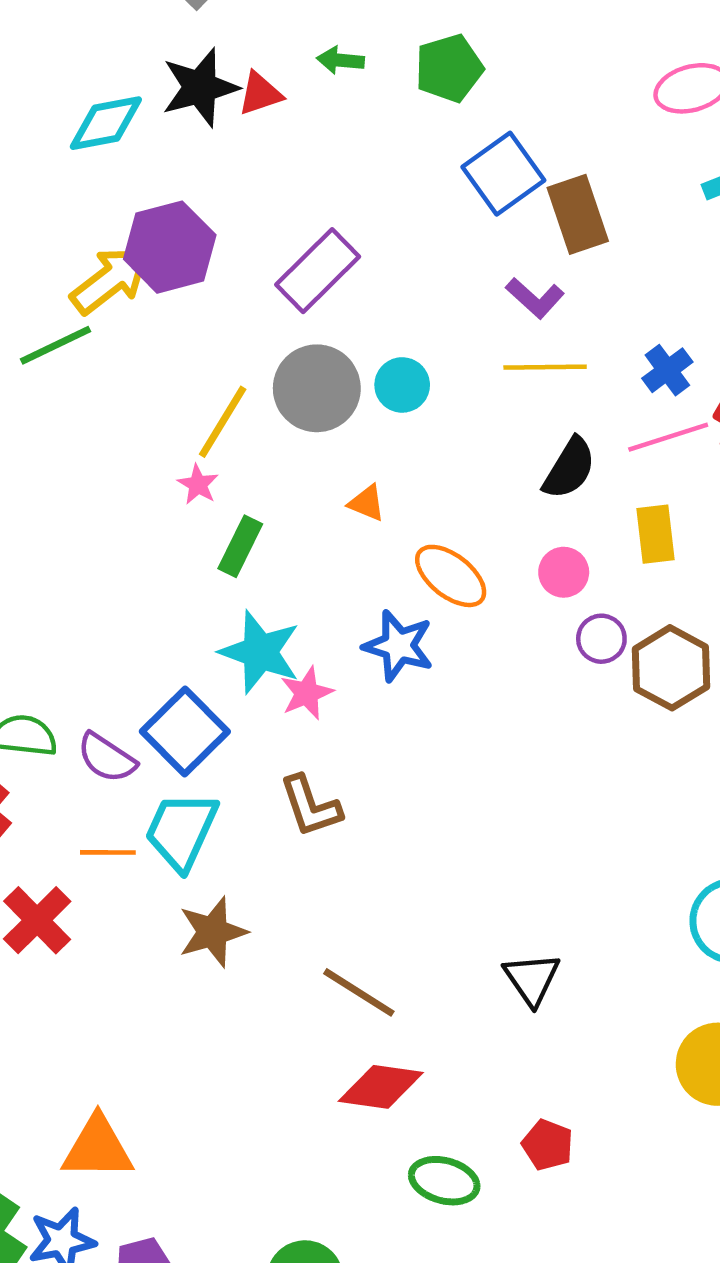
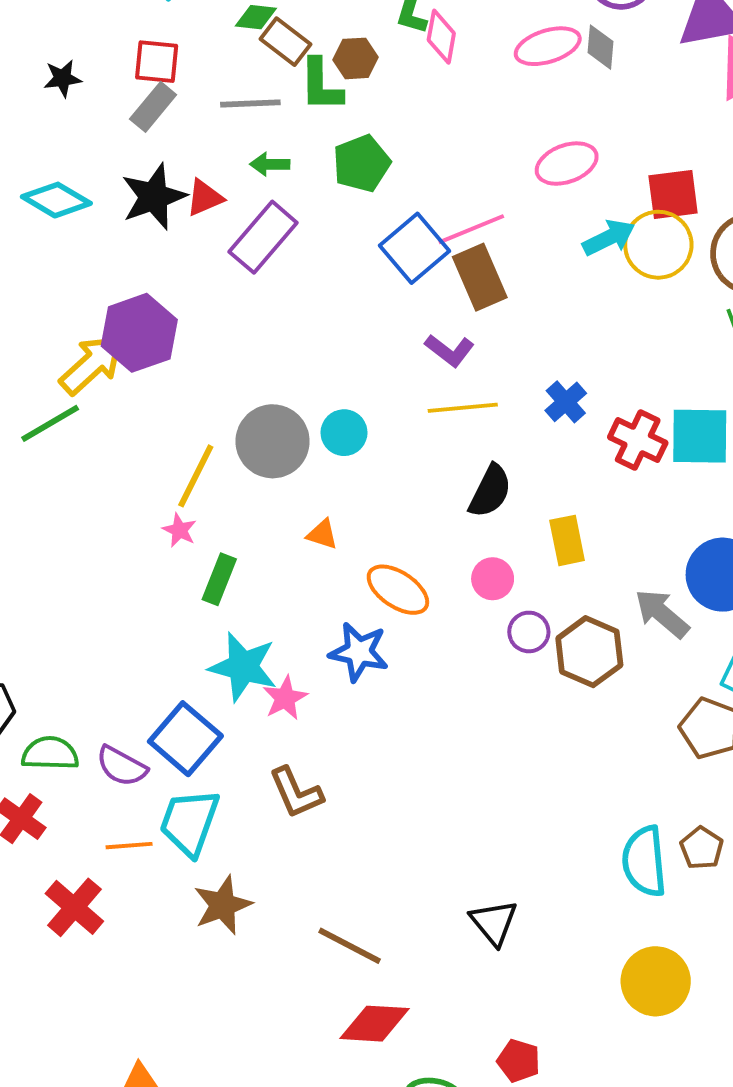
cyan diamond: (106, 123) -> (56, 200), moved, turned 46
purple rectangle: (318, 271) -> (263, 237), moved
pink line: (668, 437) -> (471, 229), moved

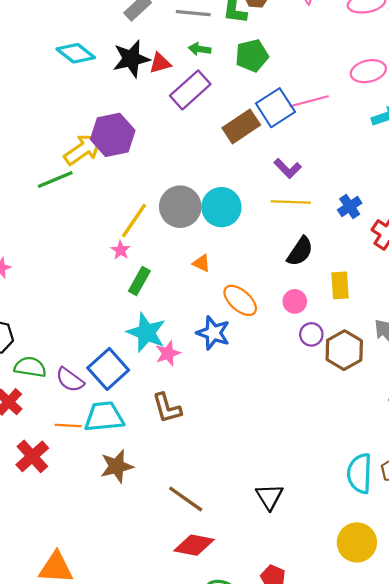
brown rectangle: (480, 277) -> (241, 126), moved, turned 72
cyan circle: (344, 433) -> (221, 207), size x1.5
cyan trapezoid: (189, 822) -> (104, 417), turned 57

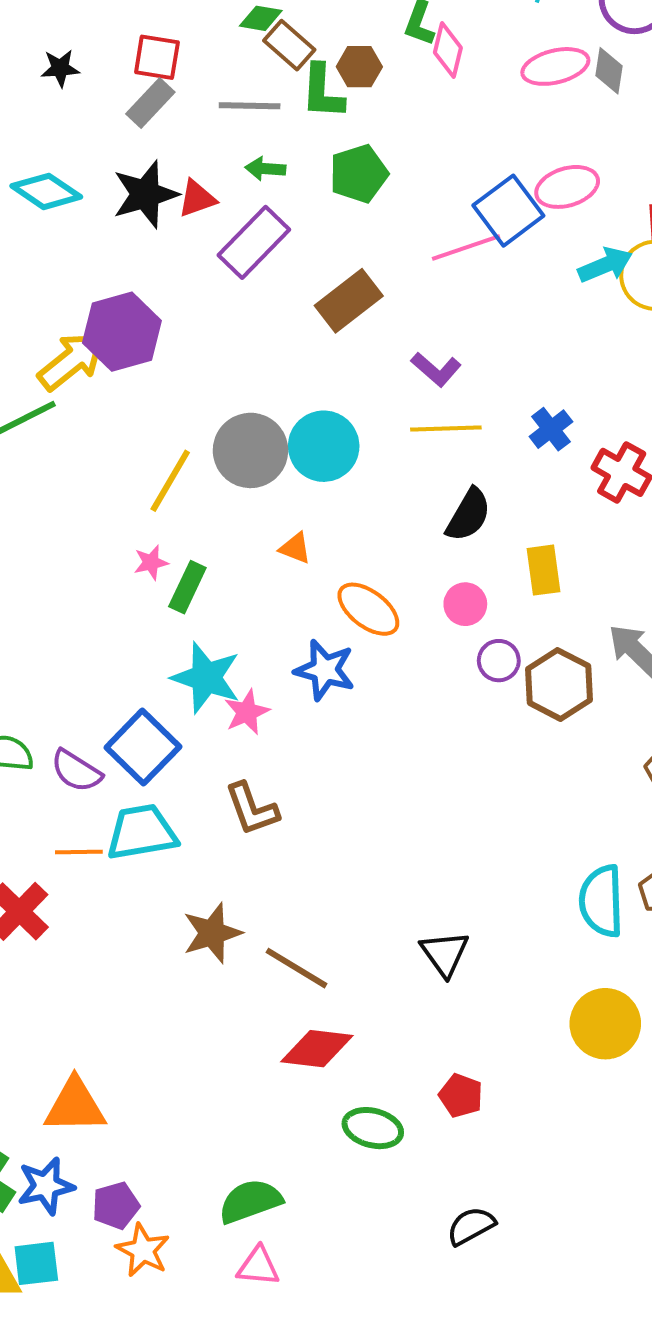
blue square: (275, 108) -> (508, 211), moved
pink star: (121, 250) -> (151, 563), moved, turned 30
brown star: (117, 466) -> (212, 933), moved

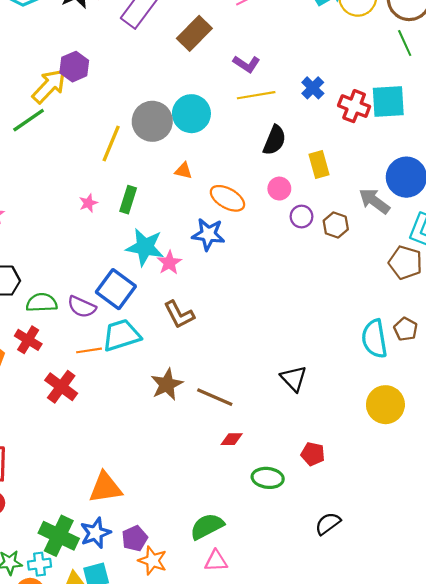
purple hexagon: (122, 332) -> (74, 67), size x0.7
pink star: (151, 563) -> (88, 203), moved
brown hexagon: (559, 684) -> (336, 225), size x0.7
red diamond: (317, 1049) -> (232, 439), size x0.6

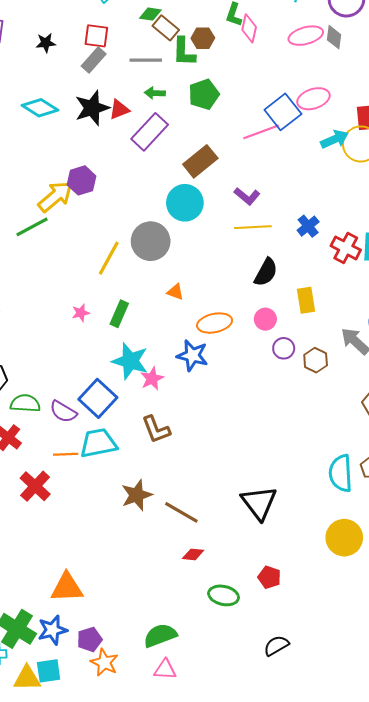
cyan circle: (191, 114) -> (185, 203), moved
orange ellipse: (227, 198) -> (215, 323), turned -48
black triangle: (294, 378) -> (259, 503), size x1.4

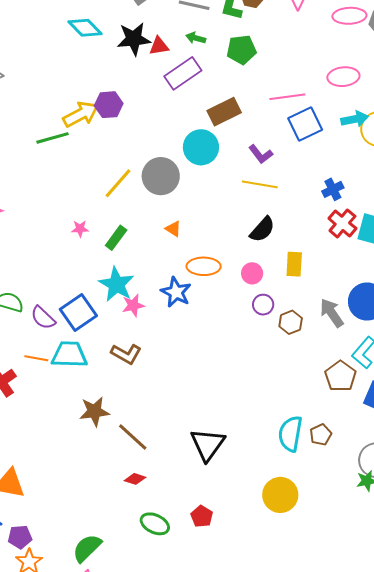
blue square: (283, 112) -> (305, 124), moved
blue cross: (308, 226) -> (333, 189), moved
brown L-shape: (156, 429) -> (126, 354), turned -52
green semicircle: (160, 635) -> (87, 548), turned -36

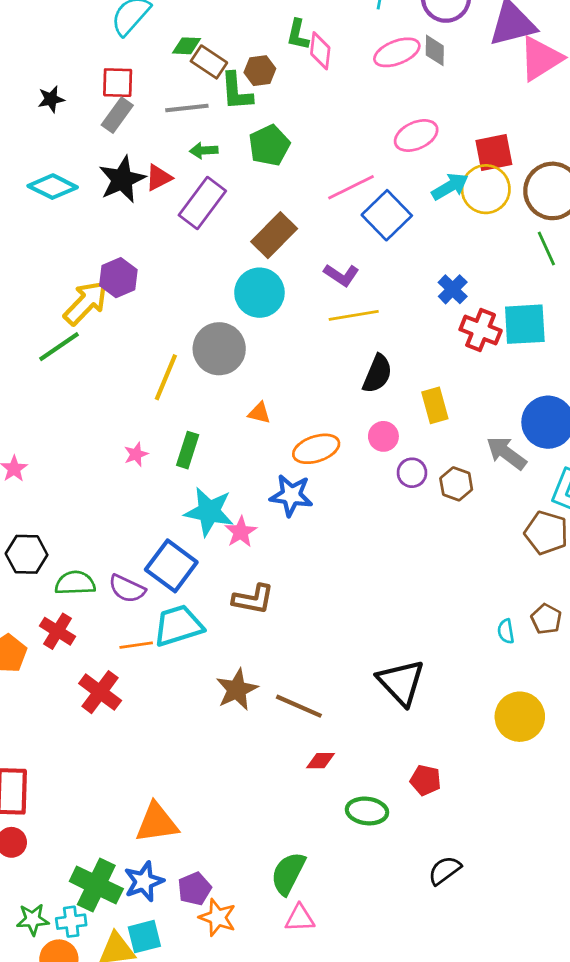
cyan semicircle: (290, 434) -> (506, 631), size x0.5

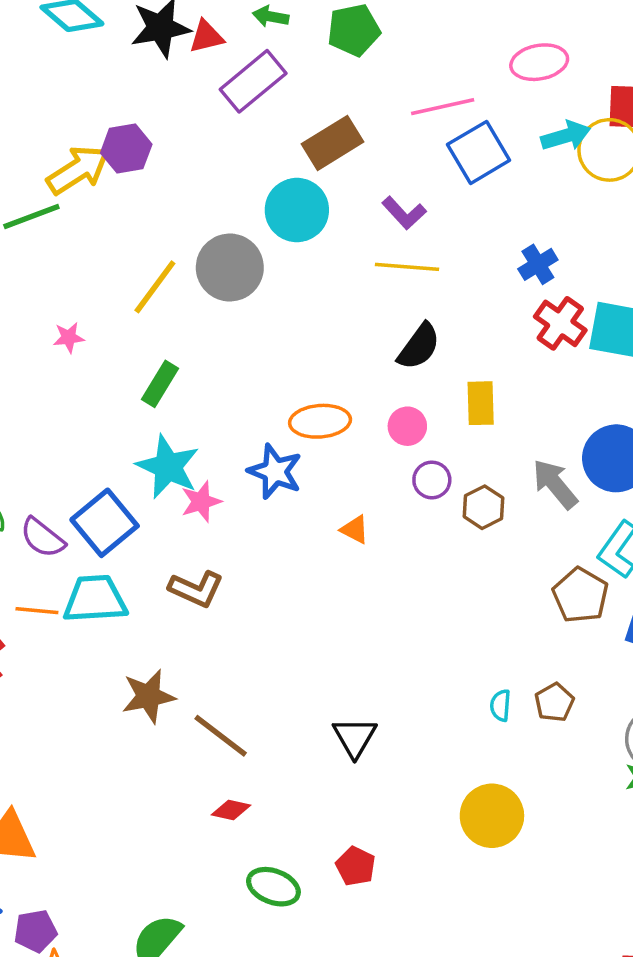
orange triangle: (259, 413) -> (355, 530), moved
pink star: (136, 454) -> (69, 337), moved
black triangle: (401, 682) -> (355, 737), size x0.7

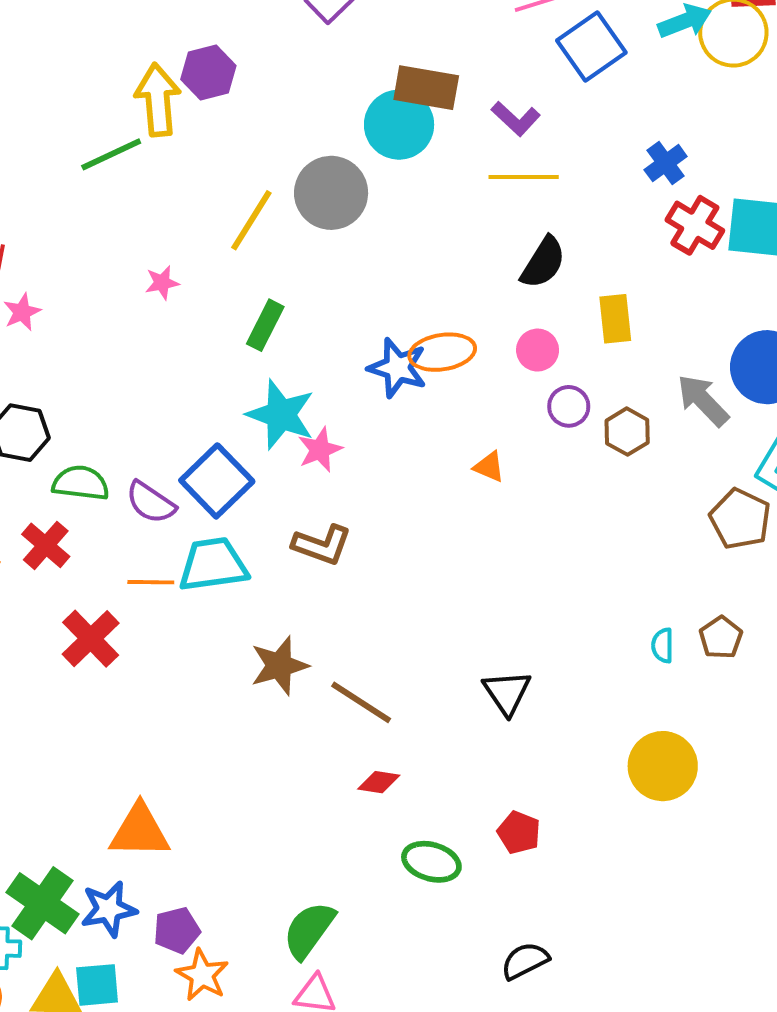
brown rectangle: (332, 143) -> (426, 88), moved, turned 46
yellow arrow: (78, 170) -> (158, 100), turned -58
blue star: (275, 471) -> (397, 368), moved

